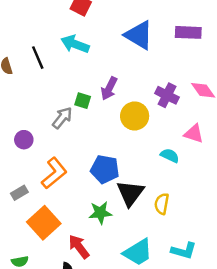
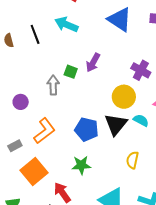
yellow circle: (135, 116) -> (124, 97), moved
gray arrow: (62, 118) -> (53, 85), turned -42
black triangle: (130, 193) -> (116, 124), moved

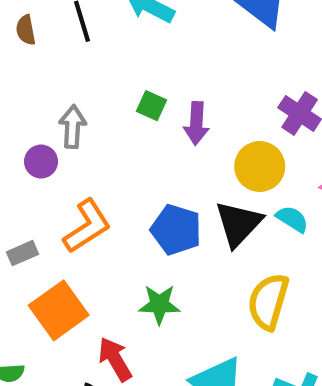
purple arrow: (93, 63) -> (196, 123), moved, turned -30
gray arrow: (53, 85) -> (73, 127), moved
yellow semicircle: (133, 160) -> (268, 302), size x1.5

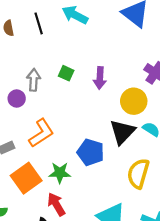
green square: (151, 106) -> (66, 73), moved
blue pentagon: (176, 230) -> (90, 152), moved
green star: (159, 304) -> (60, 173), moved

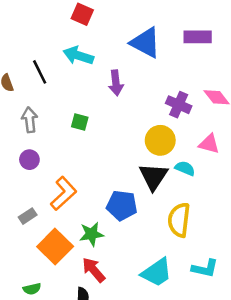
purple arrow: (100, 78) -> (116, 83), moved
gray arrow: (34, 80) -> (30, 120), moved

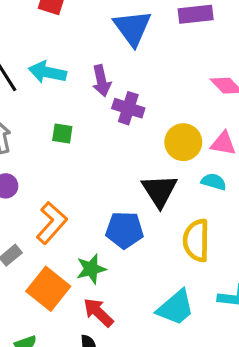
blue triangle: (145, 43) -> (132, 28), turned 32
cyan arrow: (78, 56) -> (47, 72), moved
purple cross: (179, 105) -> (128, 108), moved
yellow circle: (160, 140) -> (183, 142), moved
cyan semicircle: (185, 168) -> (214, 182), moved

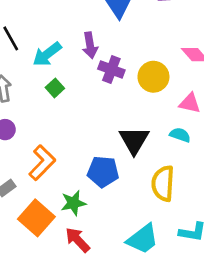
cyan arrow: (47, 72) -> (47, 54), moved, turned -52
green square: (62, 133) -> (55, 88), turned 36
yellow circle: (183, 142) -> (153, 77), moved

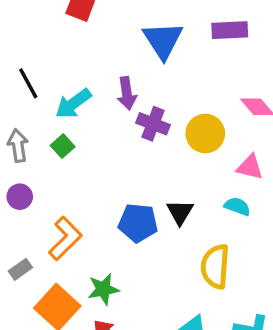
green square: (55, 88) -> (63, 146), moved
black triangle: (134, 140) -> (180, 212), size x0.7
blue pentagon: (103, 172) -> (138, 223), moved

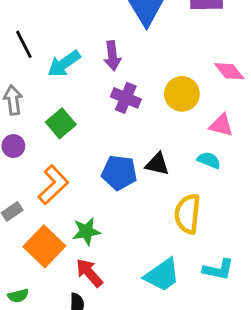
purple cross: (153, 124) -> (126, 98), moved
green square: (63, 146) -> (61, 123), moved, size x1.4
black triangle: (180, 212) -> (157, 164), turned -50

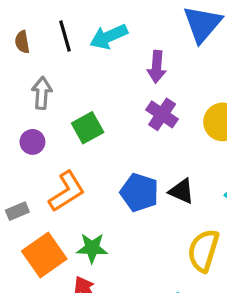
cyan arrow: (64, 64) -> (109, 37), moved

